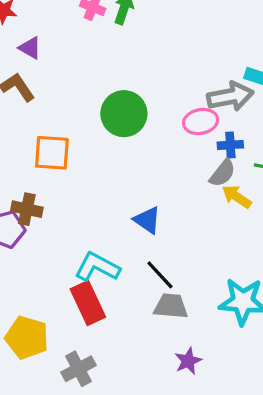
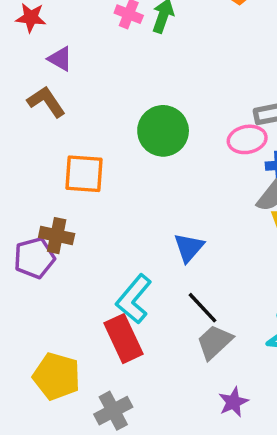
blue triangle: (147, 220) -> (189, 248), turned 36
cyan L-shape: (97, 267) -> (134, 299), turned -78
gray trapezoid: (171, 306) -> (215, 342), turned -48

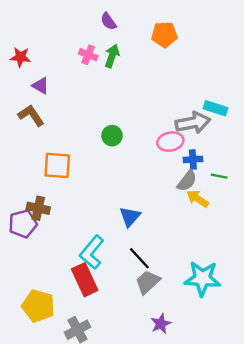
green circle: (163, 131) -> (112, 136), size x0.6

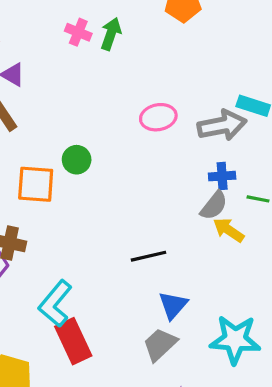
green circle: (112, 136) -> (77, 160), moved
pink ellipse: (170, 142) -> (158, 117), moved
blue triangle: (130, 217) -> (173, 305), moved
cyan L-shape: (92, 252) -> (55, 304), moved
black line: (139, 258) -> (149, 256), moved, turned -60

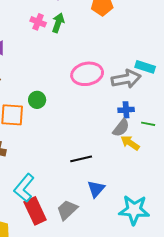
pink ellipse: (158, 117) -> (87, 74), size x1.4
gray trapezoid: (160, 344) -> (67, 210), moved

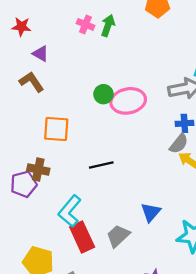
pink ellipse: (87, 74) -> (128, 101), moved
green circle: (37, 100) -> (103, 94), moved
black line: (81, 159) -> (101, 165), moved

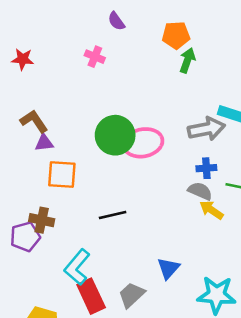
green arrow: (108, 26) -> (187, 60), moved
purple triangle: (40, 54) -> (44, 143), moved, turned -36
green circle: (103, 94) -> (115, 135), size x1.8
gray semicircle: (179, 144) -> (200, 191), turned -105

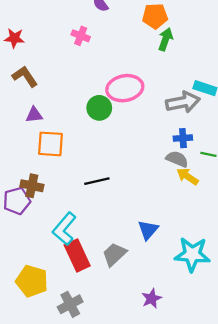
brown L-shape: (34, 121) -> (25, 77), moved
green circle: (115, 135) -> (99, 108), size x0.7
pink ellipse: (143, 143) -> (125, 88), moved

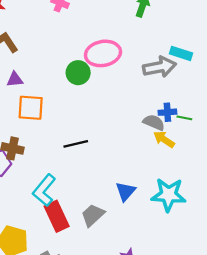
blue cross: (183, 138) -> (167, 112), moved
cyan star: (192, 254) -> (169, 195), moved

